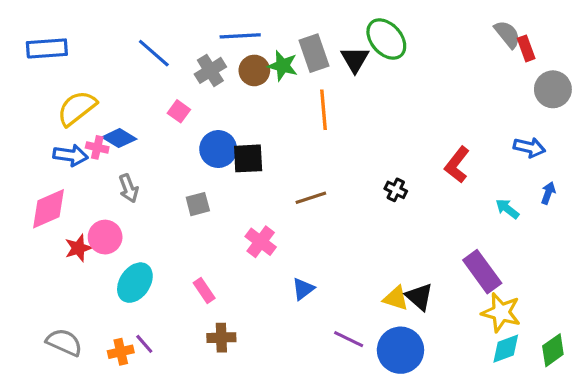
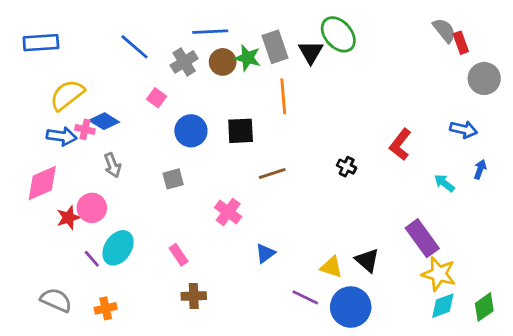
black square: (248, 158) -> (241, 131), moved
yellow triangle: (396, 298) -> (331, 267), moved
purple line: (144, 344) -> (92, 259), moved

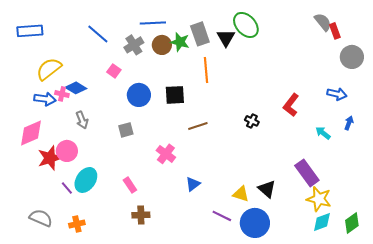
red star: (68, 218) -> (50, 158), size x1.4

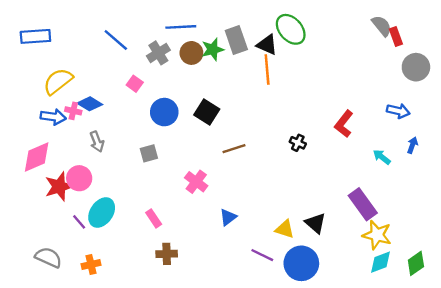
black triangle: (226, 38) -> (267, 45), turned -36
green star: (180, 42) -> (213, 49), turned -30
orange line: (206, 70) -> (267, 70), moved
black square: (175, 95) -> (207, 112), turned 35

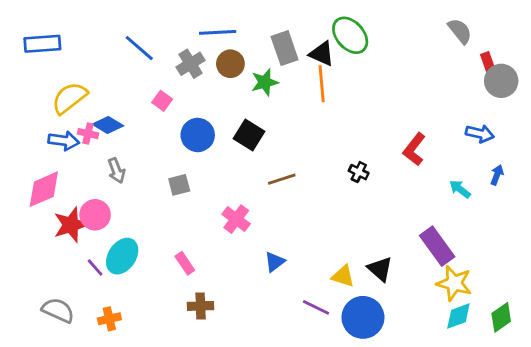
red rectangle: (396, 36) -> (488, 64), moved
green star: (213, 49) -> (265, 82), moved

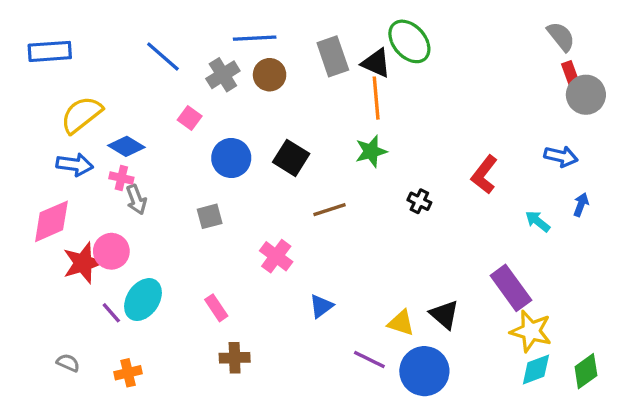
gray semicircle: (460, 31) -> (561, 36), moved
green star: (265, 82) -> (371, 151), moved
pink cross: (88, 134) -> (121, 178), moved
gray semicircle: (58, 310) -> (68, 363), size x0.6

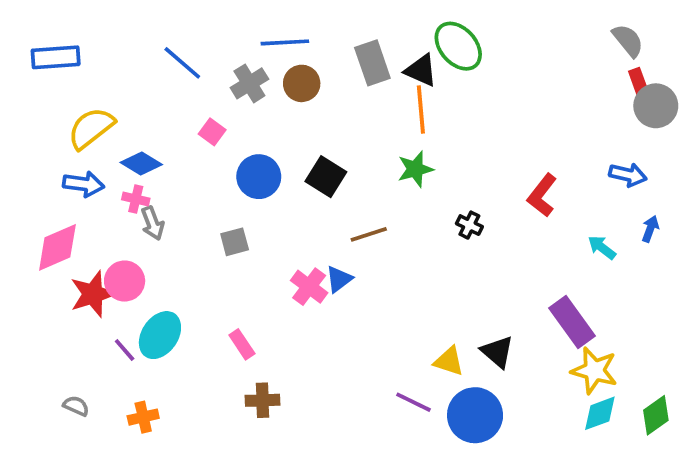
blue triangle: (321, 306) -> (339, 279), moved

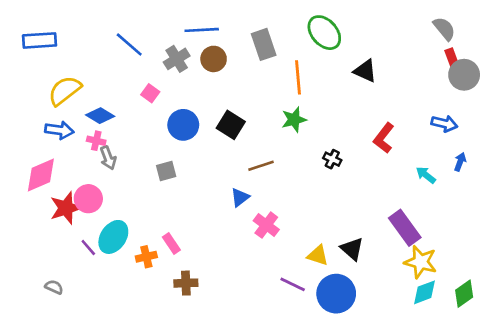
black triangle: (421, 70) -> (365, 71), moved
pink cross: (309, 287) -> (266, 225), moved
orange cross: (143, 417) -> (146, 257), moved

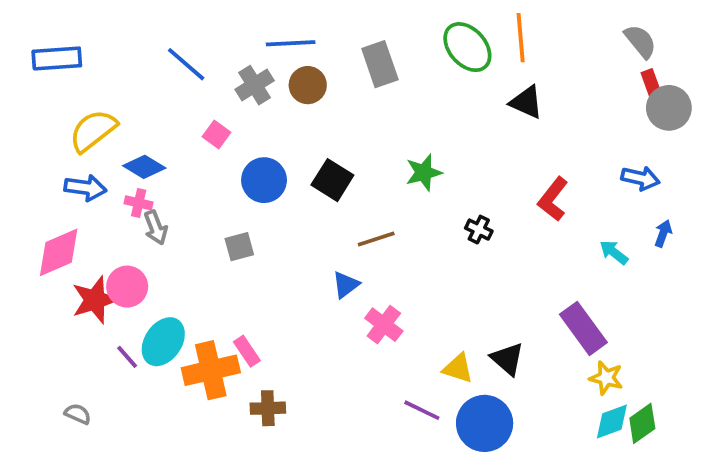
orange line: (298, 77) -> (521, 38), moved
orange cross: (146, 257) -> (211, 370), size x1.8
yellow star: (421, 262) -> (606, 378), size x0.7
green diamond: (464, 294) -> (642, 423), moved

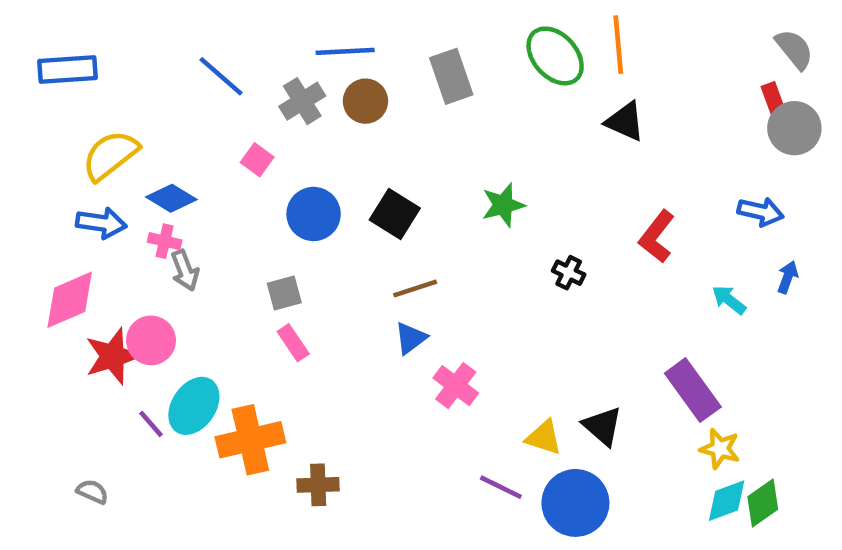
gray semicircle: (640, 41) -> (794, 49), moved
brown line: (376, 239) -> (415, 288), moved
pink rectangle: (247, 351) -> (293, 343), moved

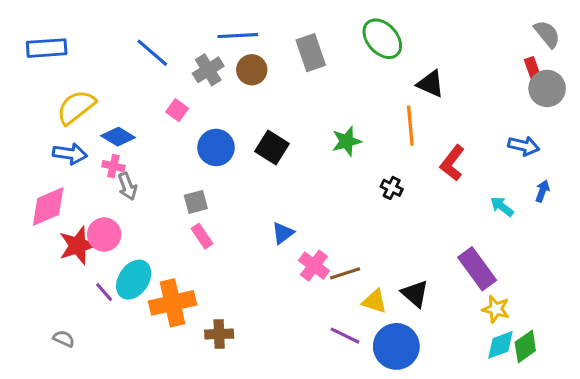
orange line: (618, 45) -> (410, 126), moved
brown line: (415, 288) -> (345, 273), moved

